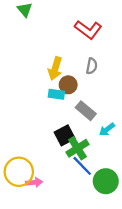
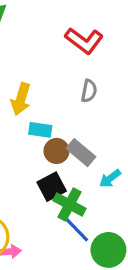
yellow arrow: (55, 68) -> (21, 99), moved
brown circle: (68, 85) -> (57, 151), moved
green cross: (78, 148) -> (69, 204), turned -30

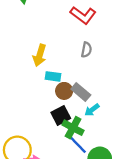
cyan arrow: (110, 179) -> (92, 110), moved

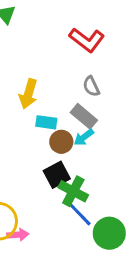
gray semicircle: (86, 50) -> (91, 86), turned 144
gray rectangle: (81, 92) -> (84, 116), moved
cyan arrow: (92, 110) -> (84, 137), moved

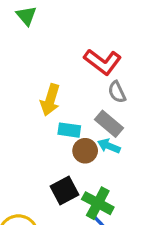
red L-shape: (87, 40) -> (103, 62), moved
cyan arrow: (84, 137) -> (109, 146), turned 60
black square: (57, 175) -> (64, 190), moved

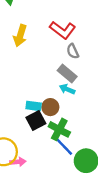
yellow arrow: (50, 100) -> (20, 36), moved
cyan rectangle: (69, 130) -> (34, 106), moved
brown circle: (85, 151) -> (50, 107), moved

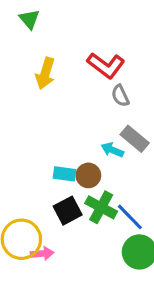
gray rectangle: (67, 74) -> (135, 139), moved
black square: (36, 120) -> (68, 211), moved
blue line: (64, 146) -> (130, 217), moved

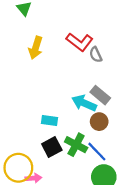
gray semicircle: (120, 96) -> (96, 55), moved
cyan arrow: (112, 150) -> (84, 103), size x1.5
brown circle: (88, 175) -> (99, 122), moved

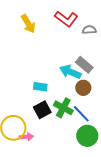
yellow arrow: (36, 48) -> (28, 24), turned -48
gray semicircle: (96, 55) -> (89, 30), moved, turned 112

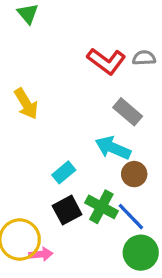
yellow arrow: (28, 24) -> (26, 104), moved
gray semicircle: (89, 30) -> (144, 58), moved
gray rectangle: (84, 65) -> (128, 112), moved
cyan rectangle: (40, 87) -> (64, 172), turned -48

